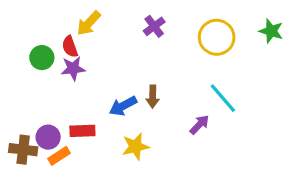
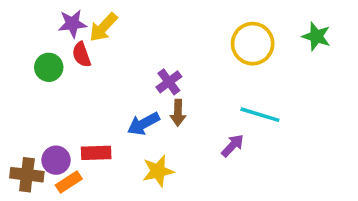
purple cross: (154, 26) -> (169, 82), moved
purple star: (73, 68) -> (72, 24), moved
cyan line: (223, 98) -> (260, 115), turned -32

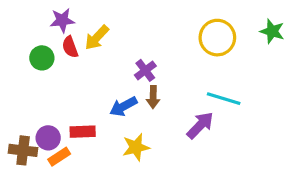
yellow arrow: (103, 27) -> (97, 38), moved
purple arrow: (233, 146) -> (200, 125), size x1.4

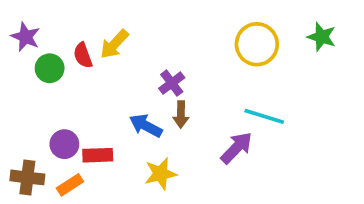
purple star: (62, 20) -> (26, 37), moved, turned 30
blue arrow: (123, 107) -> (146, 126), turned 56
purple circle: (48, 138) -> (64, 144), moved

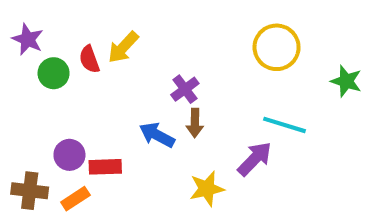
green star: (322, 37) -> (346, 81), moved
yellow star: (161, 174) -> (207, 189), moved

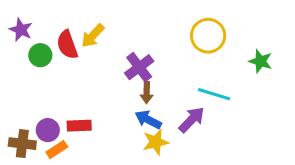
red semicircle: (89, 59) -> (67, 45), size x1.4
purple cross: (185, 89) -> (139, 67), size x1.4
blue arrow: (157, 135) -> (148, 120), moved
purple circle: (69, 155) -> (48, 130), moved

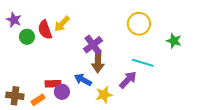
brown arrow: (147, 93) -> (98, 62), size x1.5
blue arrow: (148, 120) -> (83, 80), moved
purple circle: (48, 130) -> (62, 92), moved

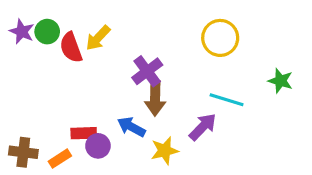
green circle: (27, 37) -> (47, 32), moved
green star: (174, 41) -> (281, 81), moved

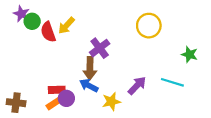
purple star: (22, 32) -> (21, 14), moved
brown arrow: (155, 98) -> (90, 68), moved
cyan line: (227, 100) -> (172, 82), moved
orange rectangle: (60, 159) -> (54, 104), moved

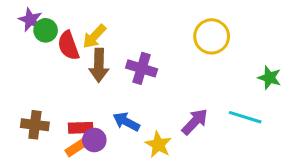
purple cross: (100, 48) -> (142, 68), turned -36
brown arrow: (90, 68) -> (99, 65), moved
yellow star: (111, 102) -> (158, 145), turned -30
brown cross: (16, 103) -> (35, 125), moved

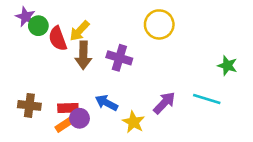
yellow circle: (212, 36) -> (159, 24), moved

